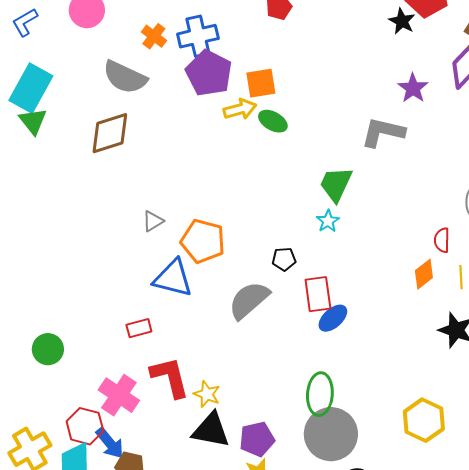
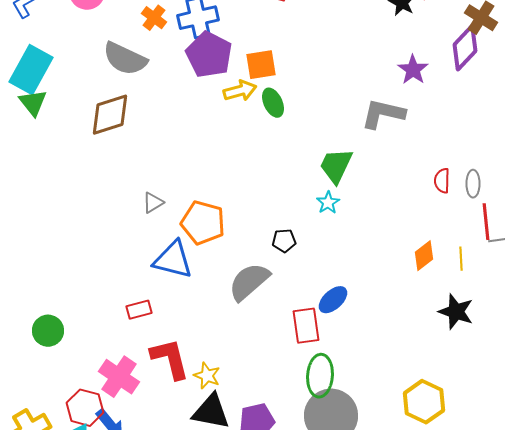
green ellipse: (273, 121) -> (273, 103), turned 36
red semicircle: (442, 240) -> (442, 181), moved
red rectangle: (318, 294) -> (306, 326), moved

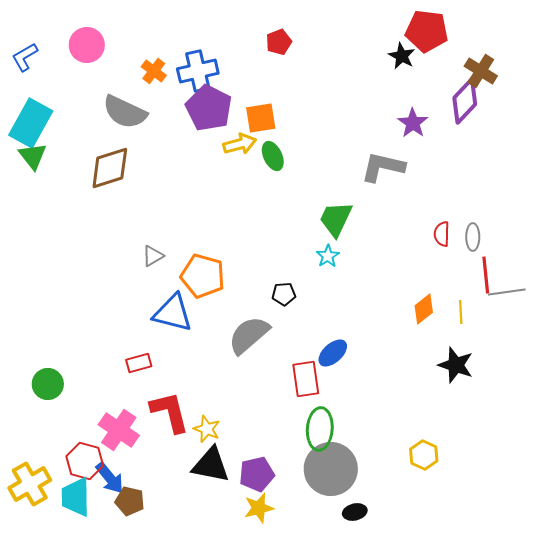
yellow hexagon: (424, 402) -> (424, 455), size x0.7

